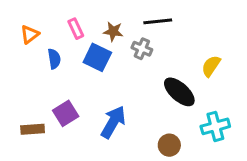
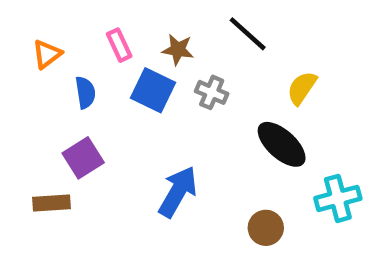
black line: (158, 21) -> (248, 34), turned 48
gray cross: (142, 49) -> (212, 92), moved
yellow semicircle: (211, 66) -> (302, 88), moved
purple square: (66, 113) -> (83, 158), moved

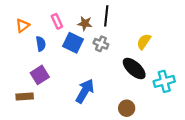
black line: (248, 34) -> (106, 16), moved, turned 54
cyan cross: (338, 198) -> (164, 81), moved

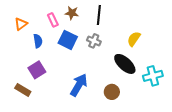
brown star: (85, 23) -> (72, 13), moved
brown rectangle: (25, 96) -> (23, 90), turned 35
brown circle: (127, 108) -> (112, 92), moved

